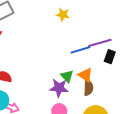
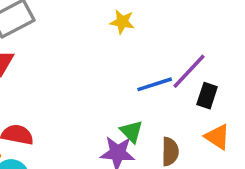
purple line: (100, 43) -> (189, 71), turned -30
orange triangle: (85, 75) -> (217, 137), moved

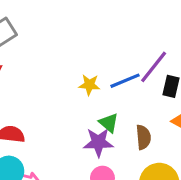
yellow star: (122, 22) -> (89, 85), moved

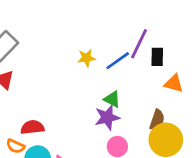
yellow star: (89, 85) -> (86, 58), moved
brown semicircle: (143, 137) -> (157, 120), moved, turned 36

